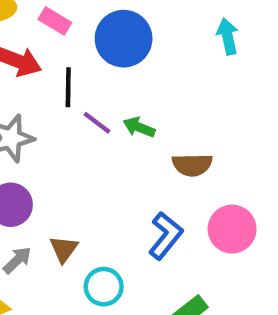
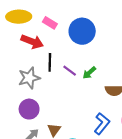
black line: (68, 87) -> (50, 62), moved
green arrow: (139, 127) -> (89, 73), turned -64

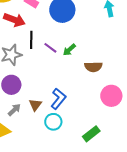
blue L-shape: (102, 124) -> (58, 99), moved

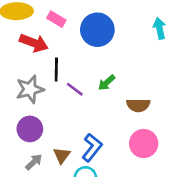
purple line: (50, 48) -> (75, 89), moved
pink circle: (111, 96) -> (144, 144), moved

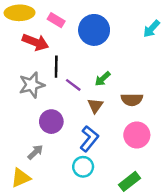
cyan arrow: (160, 28) -> (151, 29), turned -126
purple circle: (30, 129) -> (51, 122), moved
brown triangle: (62, 155) -> (95, 106), moved

